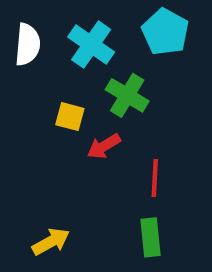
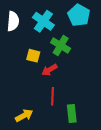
red line: (155, 178) -> (53, 96), moved

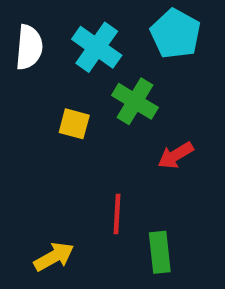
red arrow: (49, 70) -> (176, 155), moved

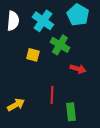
red arrow: (176, 155) -> (78, 69), turned -133
yellow arrow: (54, 257) -> (16, 105), moved

